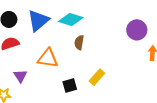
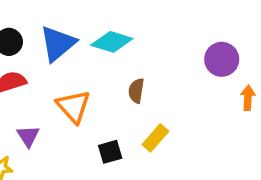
brown semicircle: (79, 42) -> (136, 91), moved
orange triangle: (48, 58) -> (73, 106), turned 40

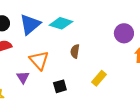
purple triangle: (28, 136) -> (23, 77), moved
yellow rectangle: (155, 138) -> (99, 78), moved

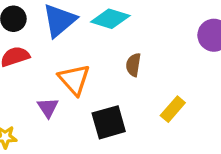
black square: (60, 86) -> (109, 122), size x1.5

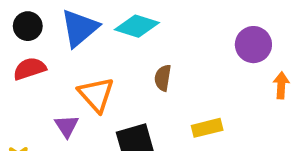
yellow rectangle: (173, 109) -> (207, 128), turned 35

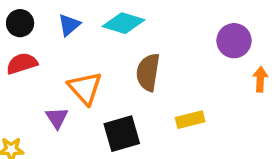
blue triangle: (80, 28) -> (69, 25), size x0.6
brown semicircle: (163, 78) -> (148, 72), size x1.5

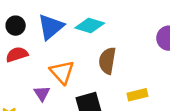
blue triangle: (69, 25) -> (51, 27), size x1.6

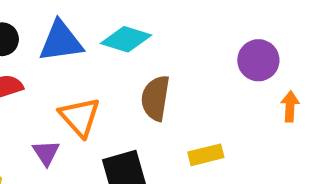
blue triangle: (51, 27) -> (61, 41), turned 32

